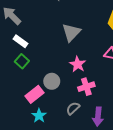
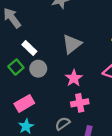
white rectangle: (20, 41) -> (29, 48), moved
gray circle: (52, 81) -> (38, 69), moved

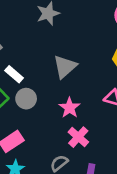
pink cross: (80, 103) -> (78, 137), turned -35

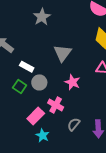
pink cross: (78, 137) -> (56, 105), moved

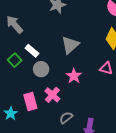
green square: (20, 86) -> (15, 60), moved
pink rectangle: (36, 116) -> (30, 101), turned -72
cyan star: (43, 135) -> (11, 114), moved

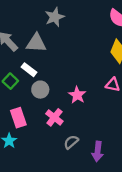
gray triangle: (70, 45) -> (36, 43), moved, turned 48
pink rectangle: (30, 101) -> (18, 118), moved

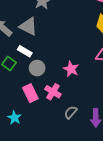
gray triangle: (36, 43) -> (28, 26), turned 30
pink rectangle: (18, 118) -> (30, 93), moved

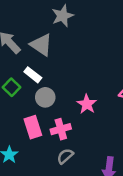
pink cross: (53, 92) -> (61, 129), turned 35
gray semicircle: (71, 112) -> (65, 156), moved

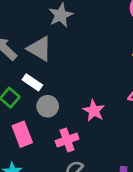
pink rectangle: (33, 127) -> (22, 134), moved

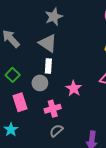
gray triangle: (40, 49) -> (48, 43), moved
white rectangle: (32, 82) -> (48, 66), moved, turned 56

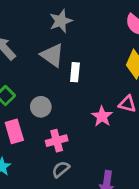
white rectangle: (48, 66) -> (75, 72), moved
pink star: (74, 88) -> (102, 116), moved

